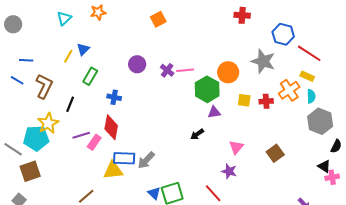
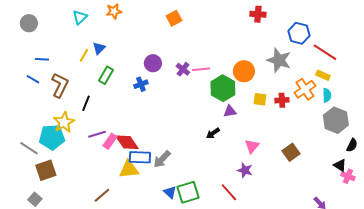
blue cross: (114, 97) -> (141, 84), moved, turned -32
red diamond: (111, 127) -> (127, 142), moved, turned -45
pink cross: (332, 177) -> (348, 176), turned 32

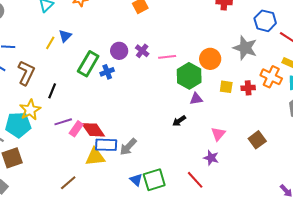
purple cross: (183, 69) -> (142, 51), moved
green rectangle: (106, 75) -> (88, 64), moved, size x1.4
orange cross: (305, 89) -> (271, 77), turned -30

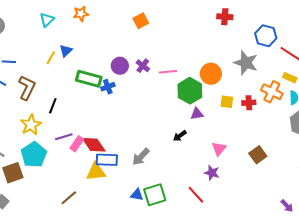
green rectangle: (88, 64) -> (89, 79), turned 75
cyan pentagon: (18, 125) -> (34, 155), moved, turned -30
gray arrow: (128, 147) -> (141, 157), moved
blue triangle: (136, 180) -> (137, 195), turned -32

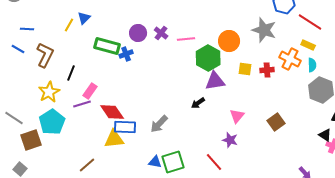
purple triangle: (197, 114) -> (215, 81), size x1.5
pink rectangle: (77, 144) -> (90, 91), moved

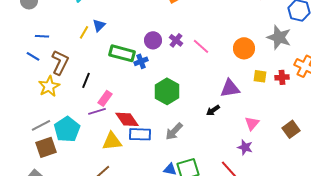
pink line: (186, 39) -> (201, 46), turned 48
green hexagon: (208, 58) -> (167, 91), moved
yellow star: (49, 92) -> (49, 86), moved
gray line: (14, 118) -> (41, 125), moved, turned -60
yellow triangle: (114, 139) -> (112, 141), moved

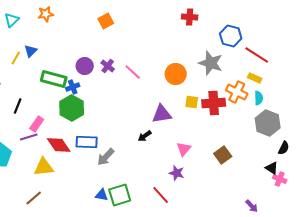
red cross: (282, 77) -> (214, 103), size x1.6
green hexagon: (167, 91) -> (72, 108), moved
blue rectangle: (140, 134) -> (87, 142), moved

